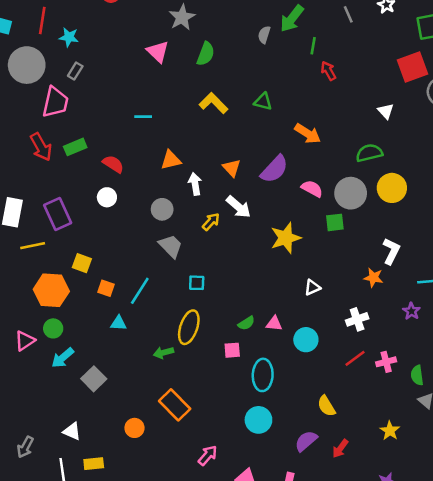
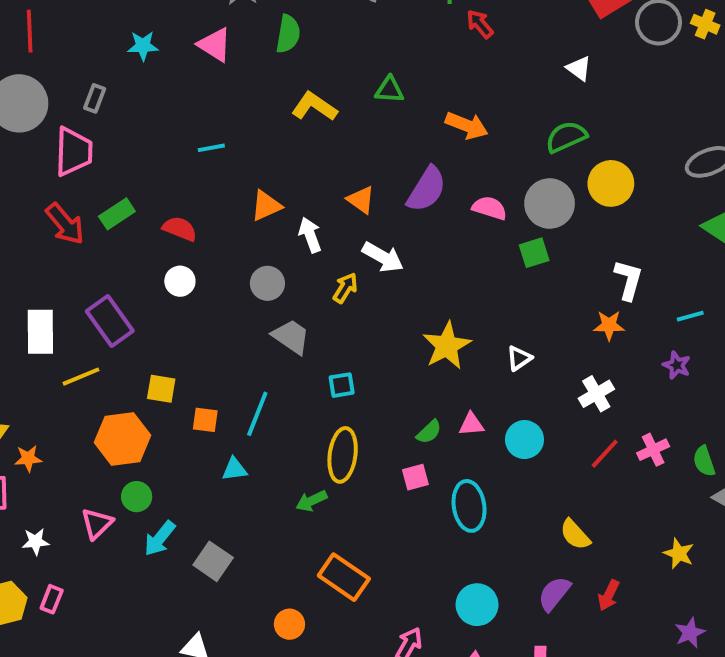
cyan star: (69, 37) -> (143, 46), moved
yellow star: (286, 238) -> (447, 346), moved
cyan circle: (258, 420) -> (477, 605), moved

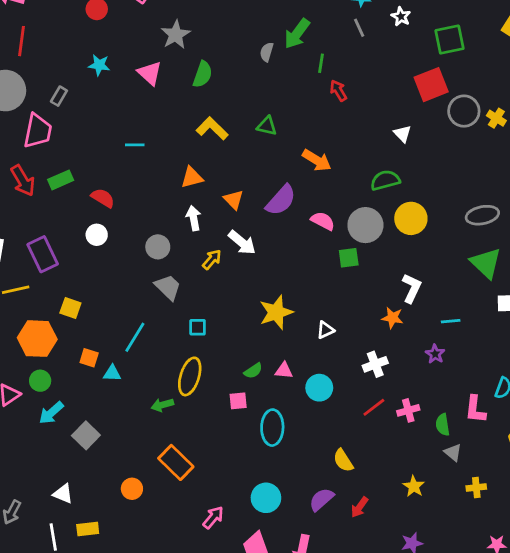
orange triangle: (266, 206) -> (192, 177), moved
orange square: (205, 420) -> (89, 358), moved

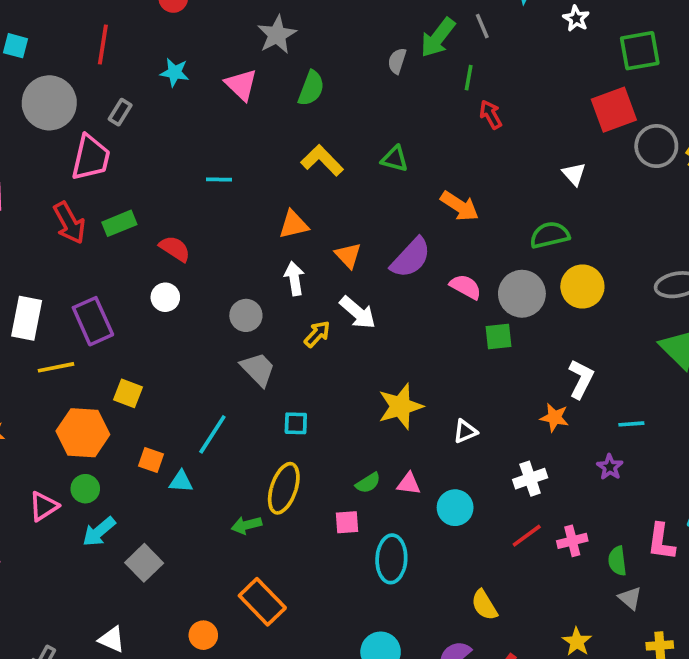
gray line: (359, 28) -> (482, 26), moved
red line: (21, 41) -> (103, 45), moved

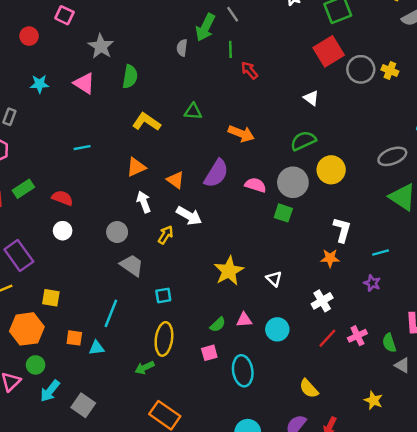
green square: (499, 336) -> (283, 213), turned 36
white triangle: (465, 431) -> (274, 279), turned -42

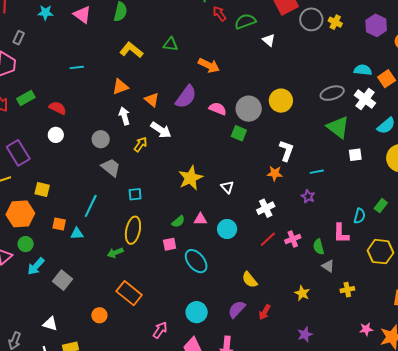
green semicircle: (303, 141) -> (245, 21), moved
cyan ellipse: (243, 371) -> (196, 261), turned -35

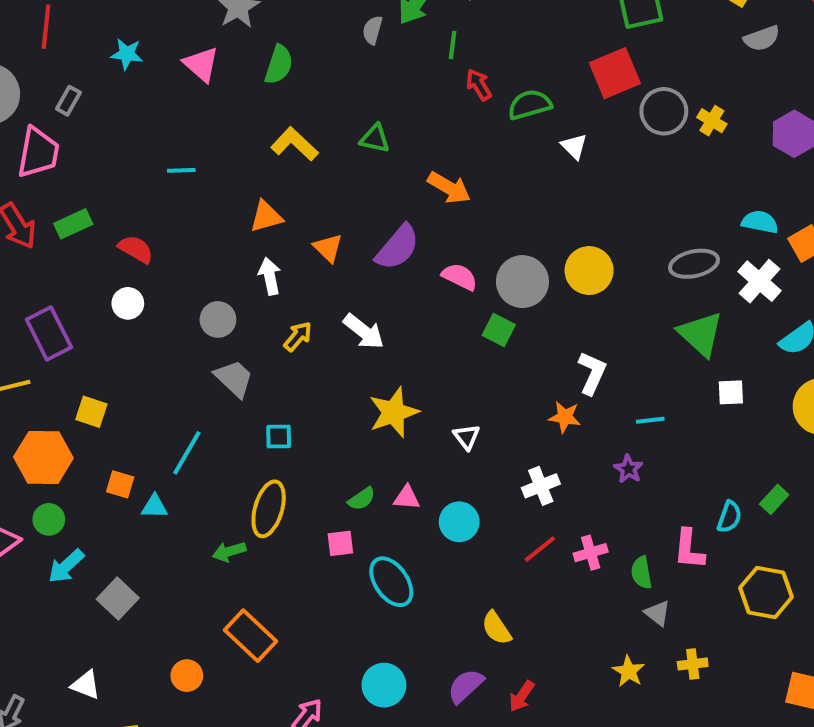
white arrow: (161, 130) -> (364, 331), moved
yellow star: (302, 293) -> (629, 671), moved

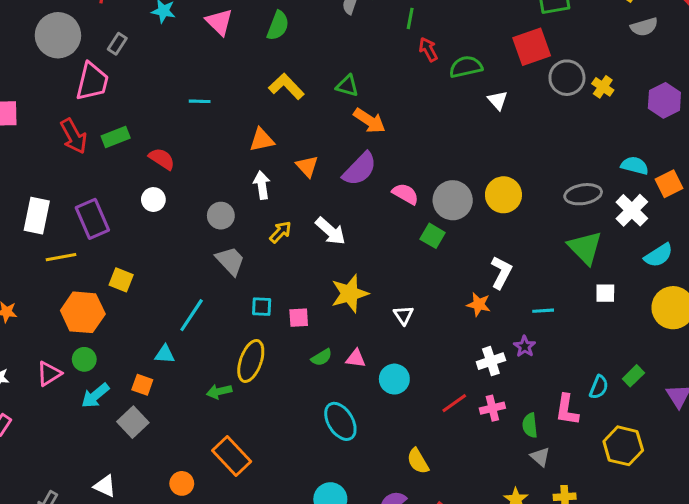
orange arrow: (449, 188) -> (369, 121), moved
orange square: (120, 484) -> (142, 385), moved
white cross: (541, 486) -> (491, 361), moved
pink square: (340, 543) -> (299, 318), moved

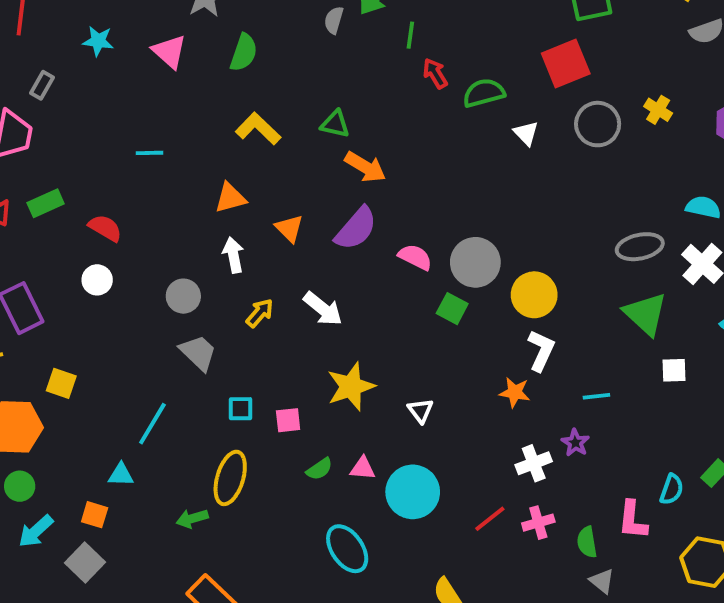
gray circle: (567, 78) -> (598, 124), moved
yellow circle: (503, 195) -> (534, 295), moved
cyan circle: (394, 379) -> (413, 492), size x1.4

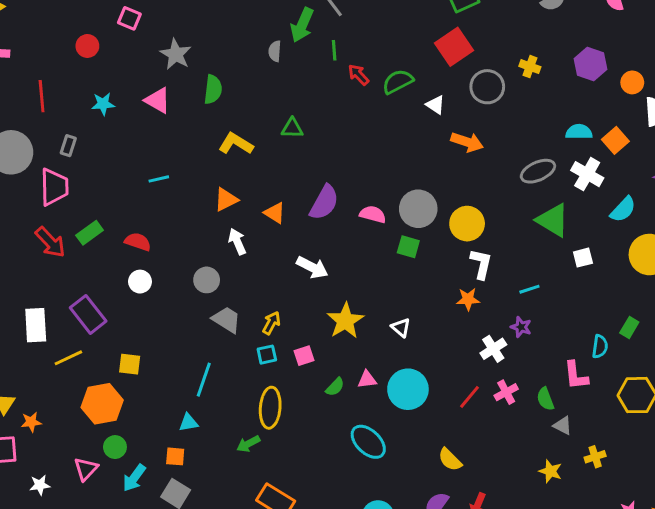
orange arrow: (365, 167) -> (467, 142), moved
yellow arrow: (260, 313) -> (271, 323), moved

